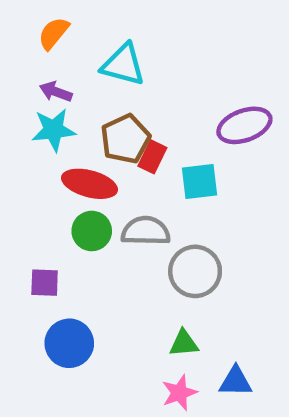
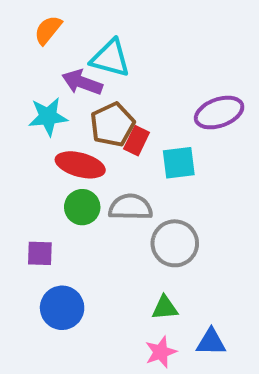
purple arrow: (56, 92) -> (82, 82), moved, size x1.4

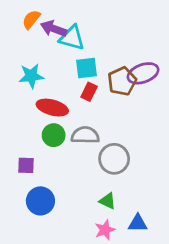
purple arrow: (82, 82) -> (54, 29), moved
brown pentagon: (112, 125) -> (122, 81), moved
cyan square: (179, 163) -> (86, 68), moved
green triangle: (165, 308) -> (108, 201), turned 30

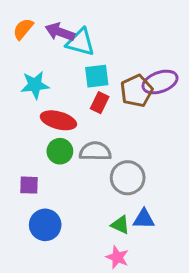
orange semicircle: (31, 19) -> (23, 29), moved
blue triangle: (138, 223) -> (144, 219), moved
pink star: (105, 230) -> (117, 257), turned -30

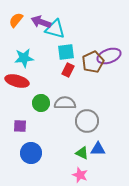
red ellipse: (58, 120) -> (17, 81), moved

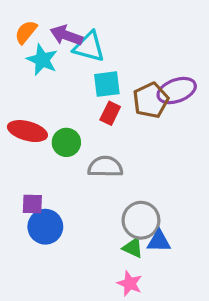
cyan star: (24, 58) -> (42, 60), moved, turned 30
green circle: (41, 103) -> (66, 142), moved
gray circle: (87, 121) -> (141, 220), moved
blue circle: (31, 153) -> (45, 227), moved

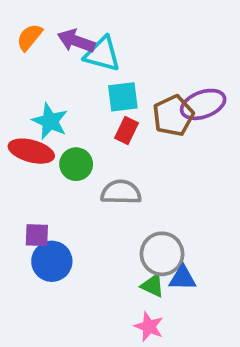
cyan star: (42, 60) -> (50, 121), moved

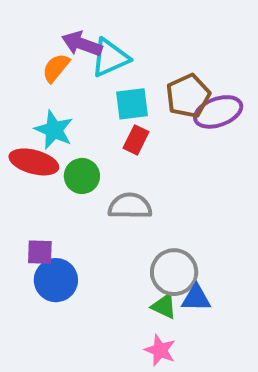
orange semicircle: (29, 37) -> (56, 68), moved
cyan triangle: (102, 54) -> (110, 58), turned -39
brown pentagon: (173, 116) -> (188, 96), moved

